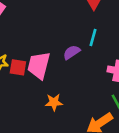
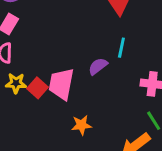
red square: (18, 67) -> (38, 88), turned 36

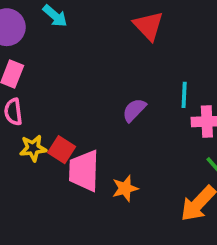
cyan line: (121, 48) -> (184, 95), moved
pink trapezoid: (61, 84) -> (84, 171), moved

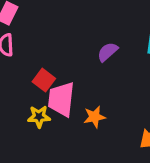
yellow star: (33, 148) -> (39, 117), moved

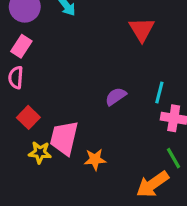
red square: (44, 80) -> (28, 117), moved

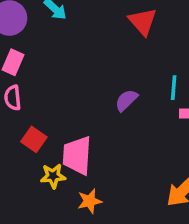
orange star: (95, 159) -> (90, 201), moved

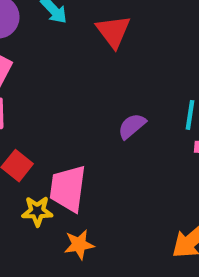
red triangle: (143, 22) -> (113, 31), moved

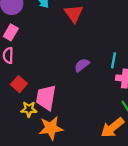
orange star: (79, 245) -> (51, 128), size x1.5

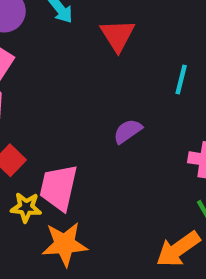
cyan line: (114, 60) -> (181, 79), moved

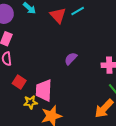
cyan line: (181, 79) -> (78, 11), moved, turned 56

